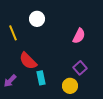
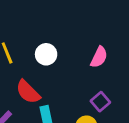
white circle: (37, 19) -> (46, 54), moved

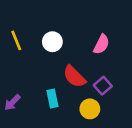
red semicircle: (28, 92) -> (74, 77), moved

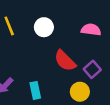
pink semicircle: (101, 44) -> (91, 30), turned -108
cyan rectangle: (52, 99) -> (35, 90), moved

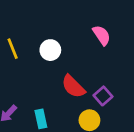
pink semicircle: (91, 30) -> (102, 35), moved, turned 48

